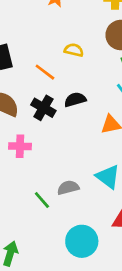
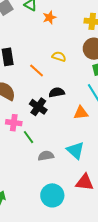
black cross: (43, 108) -> (38, 107), moved
green line: (42, 200) -> (28, 137), moved

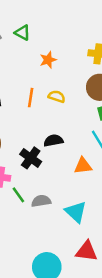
orange star: (49, 17) -> (48, 60), moved
orange line: (37, 71) -> (31, 98), moved, turned 56
gray semicircle: (46, 156) -> (41, 201), moved

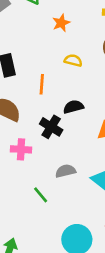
orange line: (31, 98) -> (42, 84), moved
green line: (18, 195) -> (41, 195), moved

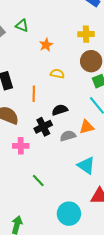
black cross: (51, 127) -> (43, 127), turned 36
gray semicircle: (66, 171) -> (68, 136), moved

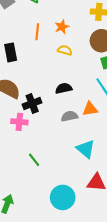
orange star: (46, 45) -> (62, 27), moved
orange line: (34, 94) -> (37, 32), moved
black cross: (43, 127) -> (32, 103), moved

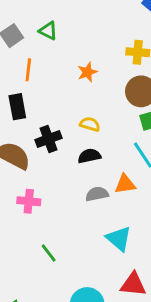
orange line: (37, 32) -> (28, 70), moved
yellow semicircle: (65, 50) -> (90, 124), moved
black cross: (32, 103) -> (49, 139), moved

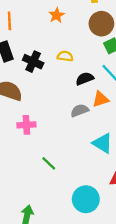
black cross: (49, 139) -> (33, 62), moved, turned -36
black semicircle: (89, 156) -> (85, 79), moved

